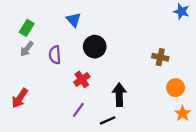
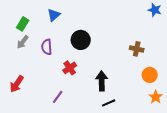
blue triangle: (74, 20) -> (54, 15), moved, turned 32
purple line: (78, 110) -> (58, 97), moved
black line: (108, 120) -> (109, 103), moved

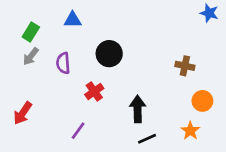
blue triangle: (54, 15) -> (73, 20), turned 40
orange star: (156, 97) -> (190, 131), moved

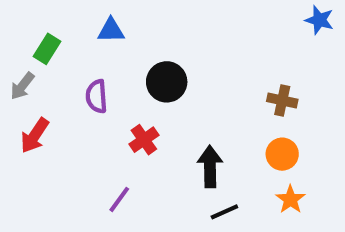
gray arrow: (31, 56) -> (22, 86), moved
orange circle: (202, 101) -> (282, 154), moved
red arrow: (23, 113) -> (35, 136), moved

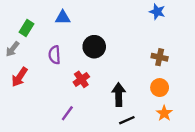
blue star: (319, 20) -> (157, 12), moved

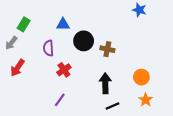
blue triangle: (63, 18) -> (63, 24), moved
brown cross: (160, 57) -> (107, 49), moved
red cross: (81, 79) -> (64, 70), moved

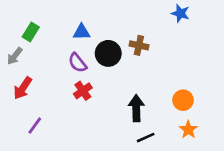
purple semicircle: (48, 48) -> (77, 63), moved, turned -35
brown cross: (107, 49) -> (139, 45), moved
purple line: (60, 100) -> (35, 126), moved

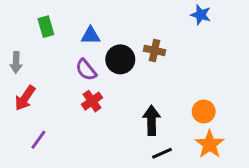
green rectangle: (31, 32) -> (46, 27), moved, turned -48
gray arrow: (15, 56) -> (16, 62), turned -36
orange star: (188, 130) -> (210, 144), size x1.4

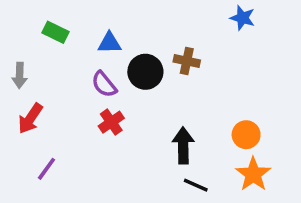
green rectangle: (46, 27) -> (56, 32), turned -48
black line: (162, 153) -> (196, 185), turned 48

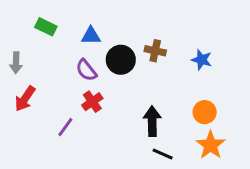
blue star: (242, 18) -> (202, 60), moved
purple line: (47, 169) -> (65, 127), moved

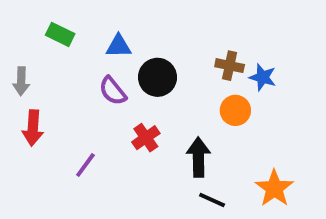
brown cross: (155, 51) -> (230, 66), moved
red arrow: (25, 99) -> (33, 128), turned -30
red cross: (92, 102) -> (146, 138), moved
orange circle: (205, 112) -> (235, 110), moved

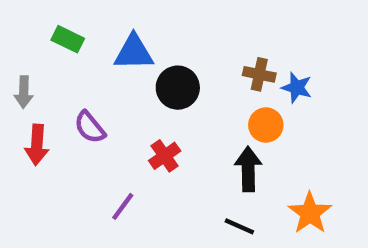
blue triangle: (119, 46) -> (134, 52), size x1.4
purple semicircle: (113, 91) -> (90, 127), moved
black arrow: (198, 157) -> (248, 169), moved
purple line: (85, 165) -> (123, 206), moved

